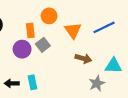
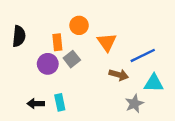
blue line: (104, 27) -> (143, 55), moved

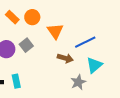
orange rectangle: (57, 42) -> (12, 17), moved, turned -40
cyan triangle: (154, 83) -> (94, 65), turned -42

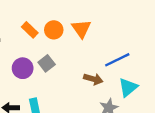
orange triangle: (55, 31) -> (81, 29), moved

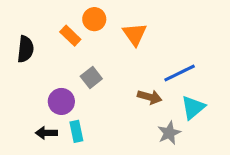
orange circle: (54, 30) -> (94, 19), moved
purple circle: (23, 68) -> (61, 101), moved

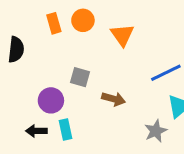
orange rectangle: (70, 36) -> (54, 23), moved, turned 30
gray square: (91, 78) -> (80, 77), turned -36
brown arrow: (150, 97) -> (114, 99), moved

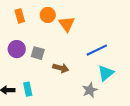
orange circle: (83, 20) -> (48, 15), moved
purple circle: (51, 100) -> (17, 49), moved

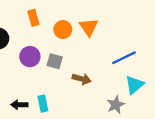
orange circle: (48, 15) -> (63, 30), moved

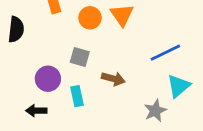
purple circle: (30, 57) -> (48, 79), moved
cyan rectangle: (43, 104) -> (77, 96), moved

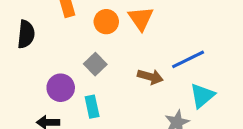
gray square: (80, 57) -> (95, 64), turned 30
brown arrow: (113, 79) -> (150, 77), moved

